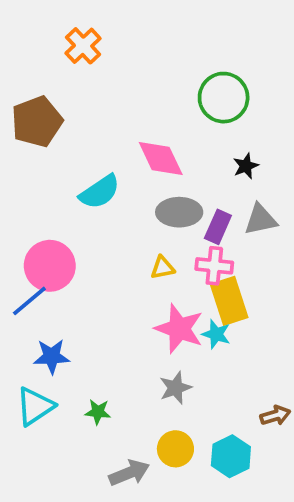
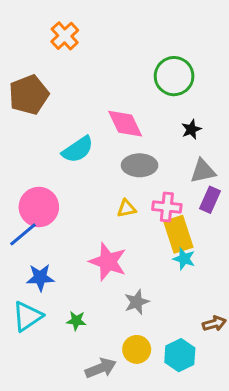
purple rectangle: (218, 227) -> (210, 200), moved
pink star: (179, 329) -> (108, 262), moved
cyan star: (216, 334) -> (184, 259), moved

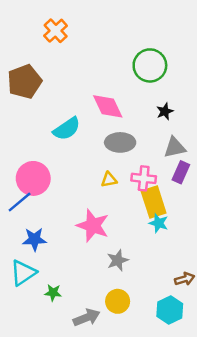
green star: (76, 321) -> (53, 293), moved
cyan hexagon: (180, 355) -> (170, 310), moved

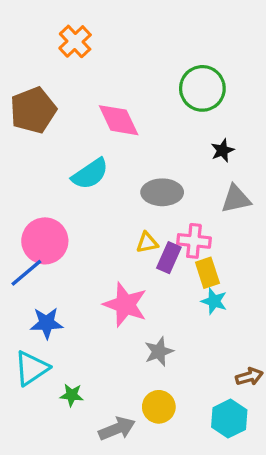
pink diamond: (108, 106) -> (119, 120), moved
purple rectangle: (181, 172) -> (169, 258), moved
yellow rectangle: (154, 202) -> (207, 273), size x0.7

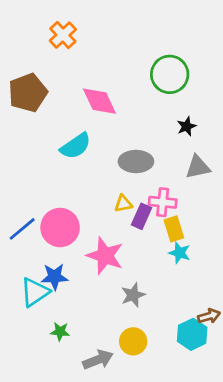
pink circle: (45, 241) -> (60, 228), moved
blue star: (47, 323) -> (54, 277), moved
cyan triangle: (31, 368) -> (35, 292), moved
cyan hexagon: (229, 419) -> (192, 334), moved

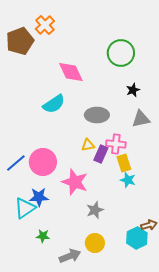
brown pentagon: (28, 93) -> (20, 41), moved

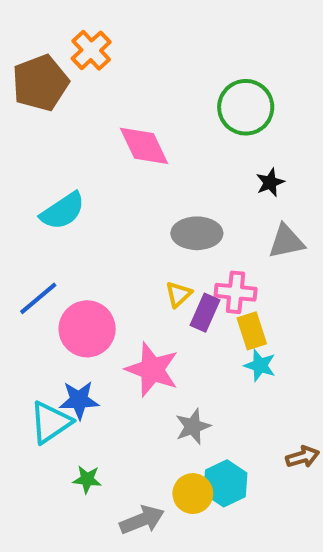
cyan semicircle: (54, 104) -> (63, 211), moved
yellow triangle: (88, 145) -> (179, 294), turned -32
blue line: (16, 163) -> (38, 298), moved
cyan hexagon: (137, 238) -> (225, 483), moved

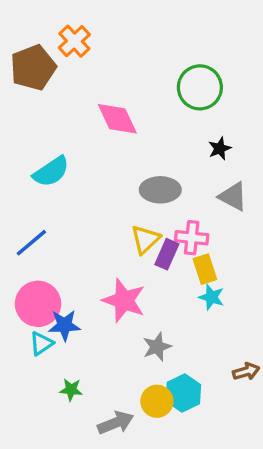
gray triangle: (286, 241) -> (233, 196), turned 40
yellow triangle: (179, 294) -> (145, 239), size x1.4
pink circle: (87, 329) -> (38, 304), moved
cyan triangle: (50, 422) -> (41, 343), size x0.7

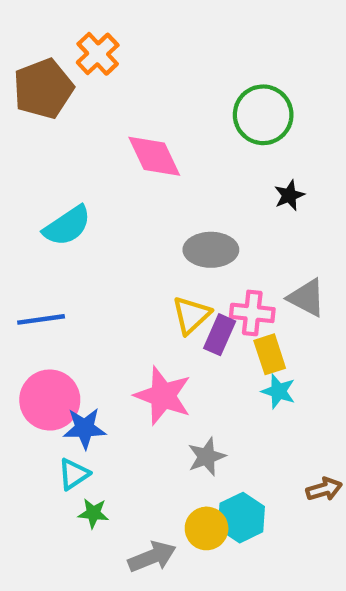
gray triangle: (233, 196) -> (307, 298), moved
blue line: (31, 243) -> (41, 319), turned 32
cyan triangle: (41, 343) -> (74, 474), moved

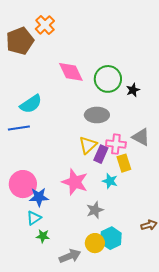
green circle: (263, 115) -> (108, 79), moved
blue line: (41, 319) -> (19, 128), moved
cyan star: (278, 391) -> (110, 181), moved

